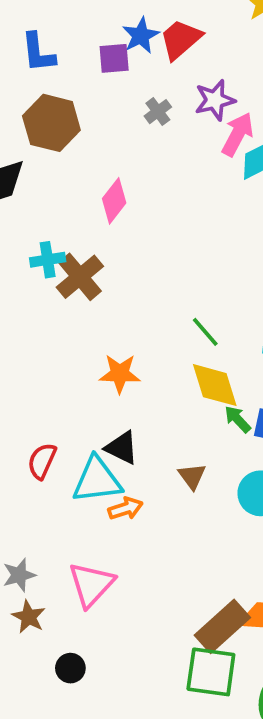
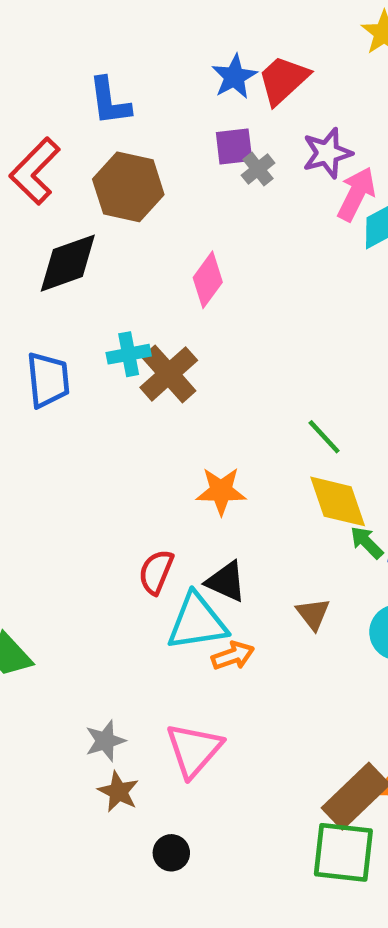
purple square: (114, 58) -> (234, 147), moved
red semicircle: (42, 461) -> (156, 572), moved

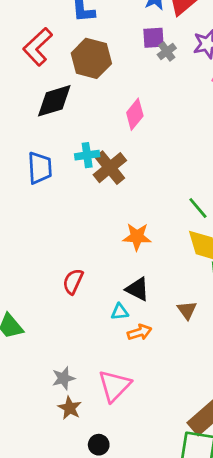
red semicircle: (156, 572) -> (73, 281), moved
cyan triangle: (197, 622) -> (120, 312), size x0.5

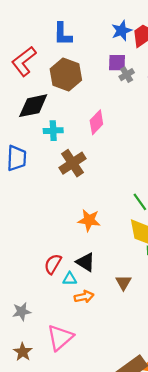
cyan cross: (87, 155) -> (53, 131), moved
red semicircle: (73, 281) -> (53, 264), moved
gray star: (63, 378) -> (22, 312), moved

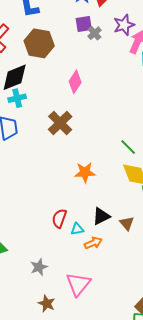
cyan cross: (53, 131) -> (17, 98), moved
black triangle: (86, 262) -> (101, 216), moved, turned -48

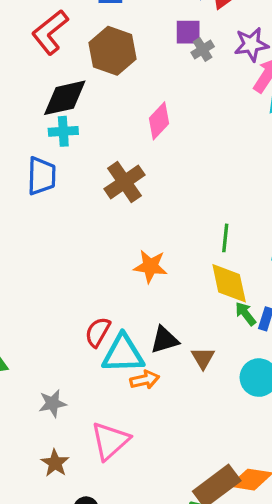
green line: (128, 147) -> (225, 238), turned 42
cyan triangle: (77, 229) -> (123, 354), size x2.0

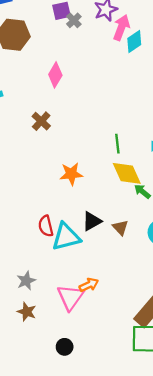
brown cross: (124, 182) -> (41, 121), size x0.7
red semicircle: (98, 332) -> (46, 226), turned -30
orange arrow: (145, 380) -> (89, 285), moved
brown star: (55, 463) -> (27, 312), moved

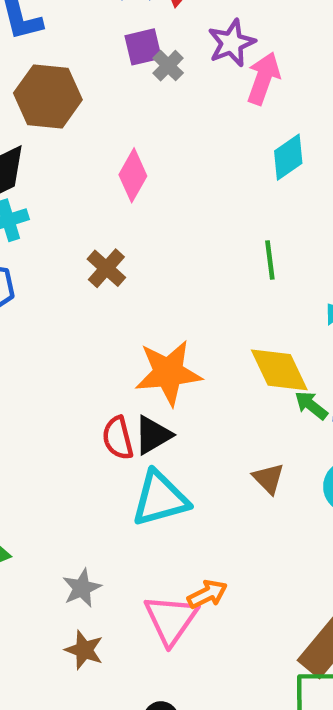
cyan diamond: (134, 41) -> (288, 157), moved
green line: (117, 144) -> (270, 260), moved
orange star: (71, 174) -> (168, 373), size x1.4
black triangle: (92, 221) -> (153, 435), moved
red semicircle: (46, 226) -> (118, 438), moved

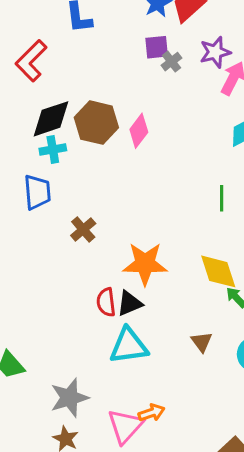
brown hexagon: (48, 96) -> (96, 123), moved
brown cross: (106, 268) -> (83, 229), moved
gray star: (82, 588) -> (69, 398), size x1.5

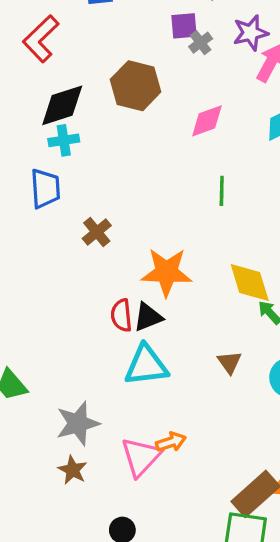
brown hexagon: (96, 123) -> (136, 86), moved
pink diamond: (139, 131) -> (207, 121), moved, turned 32
green line: (222, 198) -> (222, 191), moved

